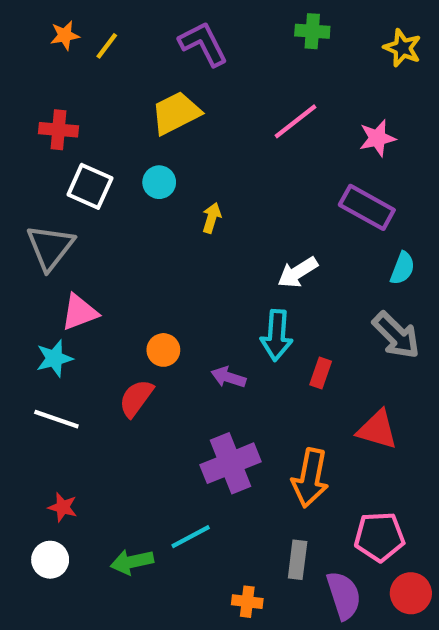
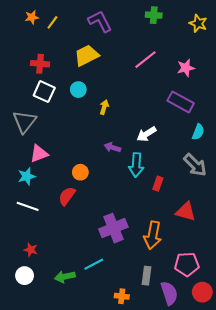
red cross: (59, 130) -> (40, 64), moved
purple arrow: (228, 377) -> (112, 147), moved

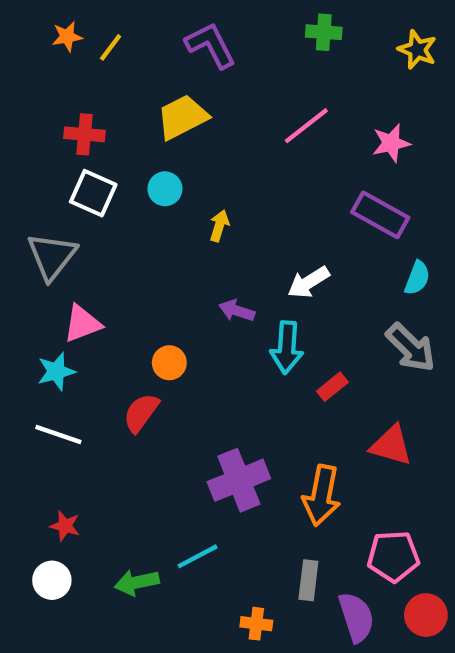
red rectangle: (158, 184) -> (332, 387), turned 32

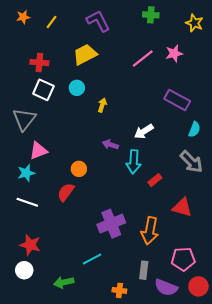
orange star: (67, 37) -> (23, 17), moved
pink star: (391, 143) -> (174, 53), moved
red star: (65, 526) -> (30, 245), size x1.5
green arrow: (137, 582) -> (64, 282), moved
purple semicircle: (356, 617) -> (166, 287), turned 130

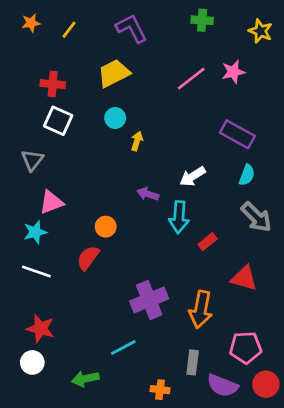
cyan circle: (77, 88) -> (115, 118), moved
gray triangle: (24, 119) -> (32, 160), size x0.7
cyan semicircle: (194, 129) -> (247, 175), moved

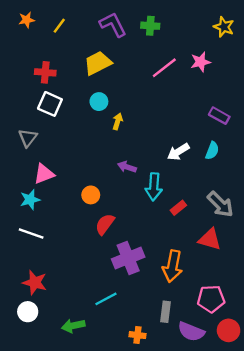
green cross: (202, 20) -> (150, 26), moved
purple rectangle: (237, 134) -> (219, 116), moved, size x0.7
white arrow: (193, 176) -> (178, 152), moved
gray arrow: (256, 217) -> (220, 204), moved
red semicircle: (88, 258) -> (105, 224), moved

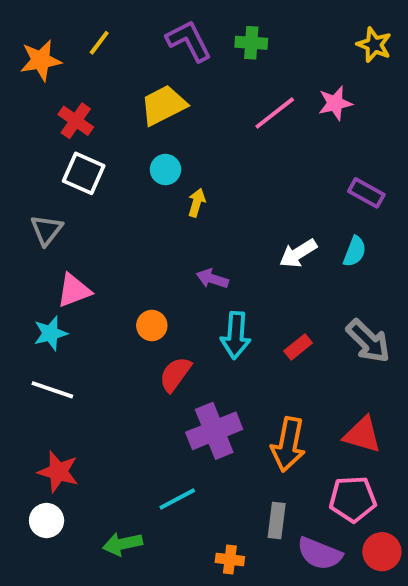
orange star: (27, 20) -> (41, 60), moved, size x1.5
red cross: (45, 72) -> (76, 121), turned 30
cyan arrow: (154, 187) -> (236, 335), moved
red triangle: (210, 239) -> (362, 435), moved

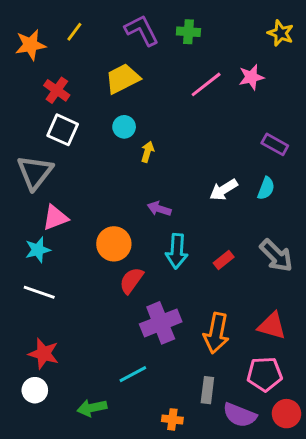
gray triangle: (47, 230) -> (35, 172), size x1.5
orange circle: (152, 326) -> (114, 244), size x1.5

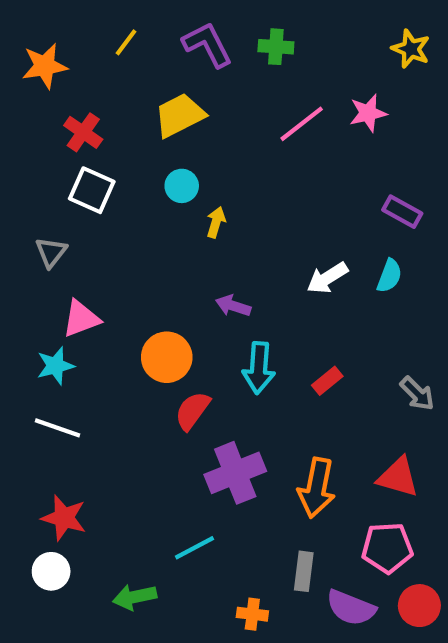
yellow line: (74, 32) -> (126, 42), moved
gray triangle: (35, 172) -> (51, 252), size x0.6
gray arrow: (276, 256) -> (417, 394), moved, size x0.7

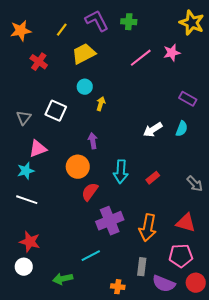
yellow line: (126, 42) -> (62, 30), moved
yellow star: (411, 49) -> (192, 23), size x1.4
white square: (92, 190) -> (56, 111), moved
purple arrow: (233, 306) -> (93, 141), moved, turned 63

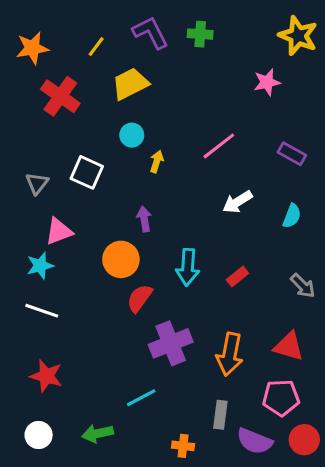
pink line: (141, 58) -> (219, 146), moved
red cross: (39, 62) -> (60, 96), size x1.4
cyan semicircle: (182, 129) -> (292, 216), moved
white circle: (24, 267) -> (39, 435), moved

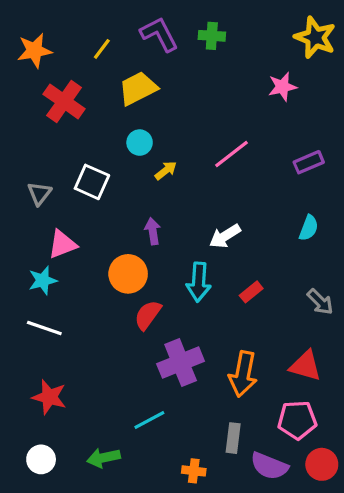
purple rectangle: (292, 154) -> (309, 162), turned -52
yellow arrow: (157, 162) -> (166, 170), turned 35
white arrow: (237, 202) -> (225, 236), moved

